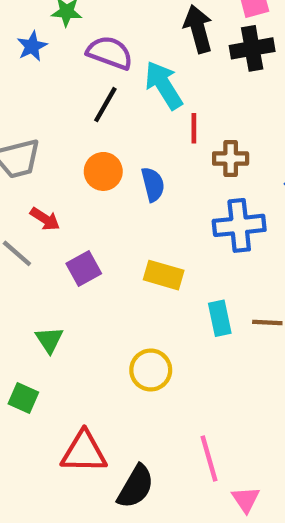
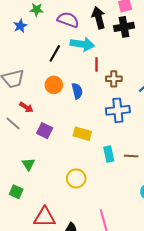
purple semicircle: (110, 53) -> (68, 20), moved
cyan arrow: (164, 85) -> (82, 44), turned 130
purple square: (84, 269) -> (45, 131), turned -35

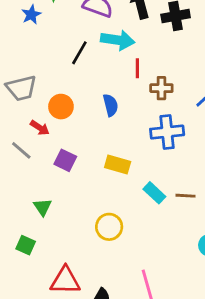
orange circle: (54, 85) -> (61, 107), moved
cyan rectangle: (109, 154) -> (154, 193), turned -35

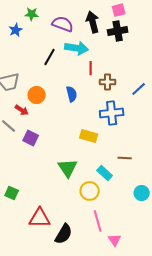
purple square: (65, 160) -> (31, 138), moved
yellow rectangle: (118, 165) -> (89, 136), moved
cyan rectangle: (154, 193) -> (105, 173), moved
green triangle: (43, 207) -> (68, 168), moved, size x1.5
yellow circle: (109, 227) -> (90, 191), moved

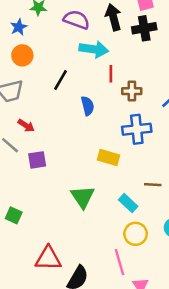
black line: (50, 57) -> (60, 80), moved
orange circle: (37, 95) -> (22, 55), moved
purple square: (31, 138) -> (37, 160), turned -35
yellow circle: (90, 191) -> (136, 234), moved
green square: (12, 193) -> (14, 215), moved

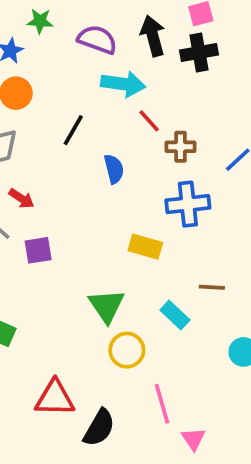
red line: (111, 74) -> (149, 121), turned -42
yellow circle: (136, 234) -> (127, 350), moved

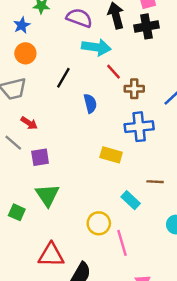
green triangle: (107, 306) -> (47, 195), moved
pink line: (162, 404) -> (122, 243), moved

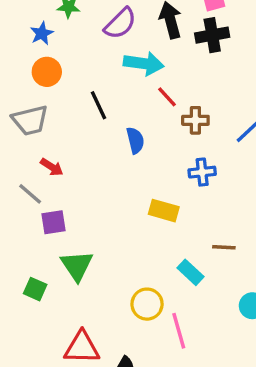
purple semicircle: (79, 18) -> (120, 23), turned 115
black line: (63, 78) -> (99, 105), turned -55
blue cross: (139, 127) -> (202, 172), size x0.7
purple square: (40, 157) -> (53, 222), moved

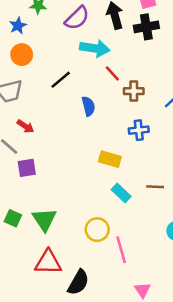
black line: (99, 105) -> (61, 80), turned 75
green triangle: (77, 266) -> (44, 219), moved
cyan rectangle: (190, 272) -> (121, 193), moved

